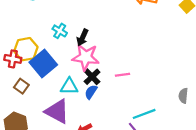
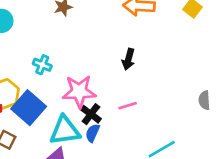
black arrow: (82, 38) -> (128, 59), moved
cyan triangle: (69, 86) -> (65, 131), size x1.4
gray semicircle: (183, 96) -> (204, 100), moved

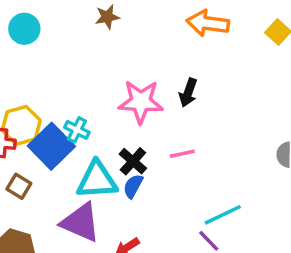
cyan cross: (42, 65) -> (77, 130), moved
pink star: (79, 92) -> (141, 102), moved

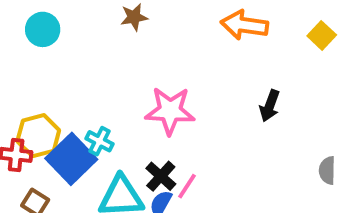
black arrow: (188, 93) -> (270, 106), moved
pink line: (182, 154) -> (187, 186), moved, turned -45

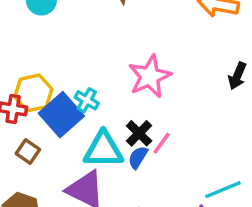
pink star: (170, 111) -> (150, 76), turned -30

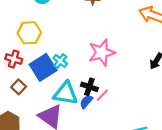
yellow hexagon: (33, 93) -> (29, 33), moved
black cross: (139, 133) -> (89, 87), turned -35

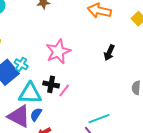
blue semicircle: (86, 102) -> (36, 114), moved

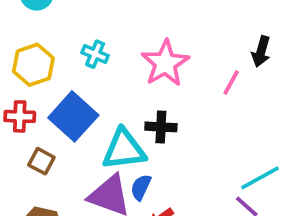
cyan cross: (21, 64) -> (95, 54), moved
pink line: (64, 90) -> (231, 83), moved

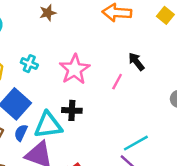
black arrow: (261, 51) -> (136, 62), turned 126
blue semicircle: (141, 187) -> (21, 133), moved

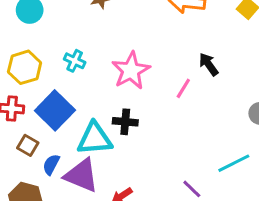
blue semicircle: (21, 133) -> (51, 165), moved
cyan line: (136, 143) -> (234, 163), moved

